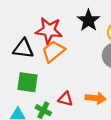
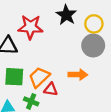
orange trapezoid: (53, 51) -> (39, 77), moved
orange arrow: (96, 98) -> (78, 75), moved

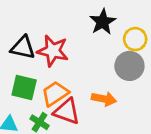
red star: (30, 27) -> (53, 51), moved
red triangle: (51, 89) -> (67, 111), size x1.5

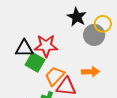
gray circle: (129, 66) -> (94, 35), moved
green square: (24, 87) -> (35, 62), moved, turned 30

